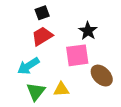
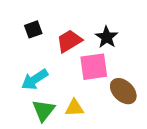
black square: (42, 13) -> (33, 29), moved
red trapezoid: (42, 36) -> (69, 41), moved

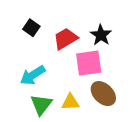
black square: (33, 29) -> (31, 28), turned -35
brown ellipse: (123, 91) -> (103, 94), moved

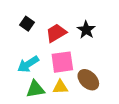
pink square: (89, 63) -> (62, 62), moved
green triangle: (41, 105) -> (35, 89), turned 42

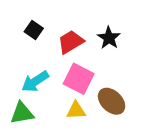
pink square: (62, 62) -> (79, 79), turned 35
green triangle: (35, 89) -> (22, 113), moved

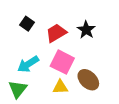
green triangle: (22, 113) -> (18, 89), turned -42

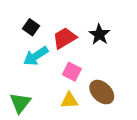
pink square: (62, 62) -> (72, 72), size x0.7
cyan arrow: (28, 64) -> (36, 56), moved

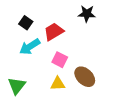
black star: (99, 34) -> (87, 14), moved, turned -30

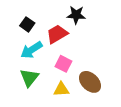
black star: (87, 14) -> (76, 15), moved
green triangle: (17, 86) -> (29, 78), moved

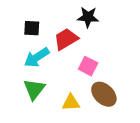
black square: (27, 24) -> (32, 28), turned -32
pink square: (63, 64) -> (88, 66), moved

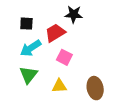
pink square: (88, 66) -> (64, 57), moved
brown ellipse: (104, 94) -> (95, 88), moved, turned 35

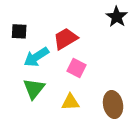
black star: (74, 14) -> (117, 17), moved, turned 30
black square: (26, 24) -> (19, 31), moved

